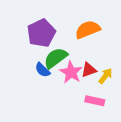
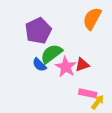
orange semicircle: (88, 30) -> (92, 19), moved, turned -40
yellow arrow: (105, 76) -> (98, 102), moved

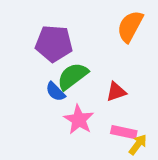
purple pentagon: (38, 31) -> (54, 43), turned 30
pink star: (66, 67) -> (79, 120), moved

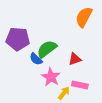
purple pentagon: (54, 43) -> (18, 39), moved
yellow arrow: (138, 144) -> (64, 93), moved

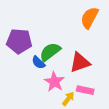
red triangle: (75, 59) -> (80, 62), size x1.5

